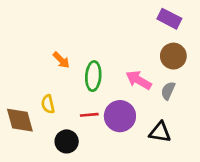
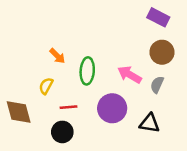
yellow semicircle: (48, 104) -> (46, 86), moved, turned 42
red line: (89, 115) -> (69, 107), moved

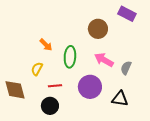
brown circle: (162, 52) -> (98, 29), moved

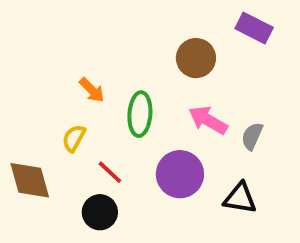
red line: (55, 86) -> (110, 172), turned 48

